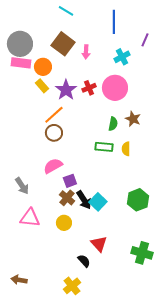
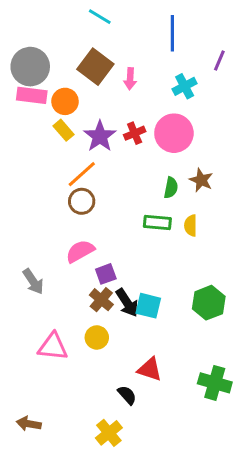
cyan square: (98, 202) -> (148, 306), turned -30
pink triangle: (30, 218) -> (53, 347), moved
red triangle: (99, 244) -> (150, 369), turned -30

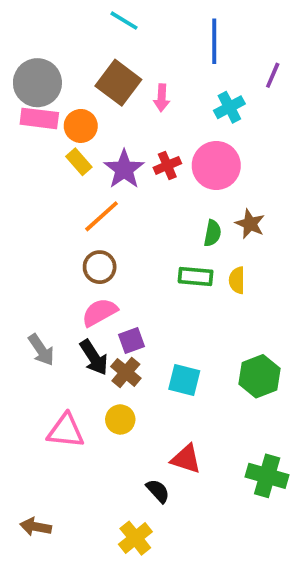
brown circle: (82, 201) -> (100, 267), moved
black arrow: (127, 303) -> (94, 357), moved

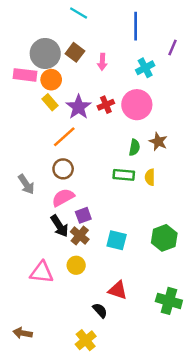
gray circle: (37, 83) -> (45, 53), moved
brown square: (118, 83) -> (75, 52), size x0.7
gray arrow: (41, 350) -> (26, 184), moved

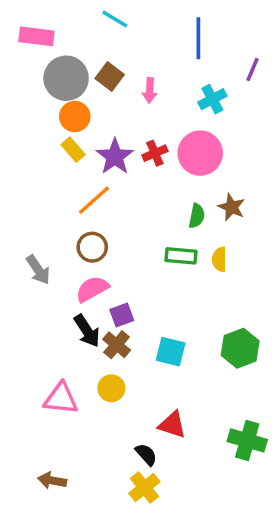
pink rectangle: (25, 75) -> (36, 36), moved
brown arrow: (23, 333) -> (52, 481), moved
yellow cross: (86, 340) -> (144, 488), moved

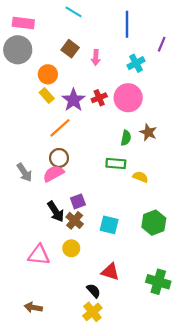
gray circle: (66, 78) -> (18, 50), moved
yellow semicircle: (219, 259) -> (140, 177), moved, turned 112
pink semicircle: (92, 289) -> (53, 174), moved

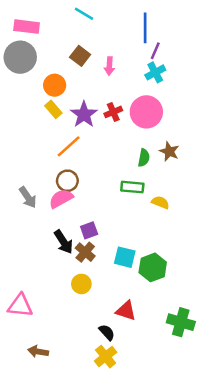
purple line: (162, 44) -> (155, 51), moved
green hexagon: (154, 223) -> (153, 267), moved
pink triangle: (39, 255) -> (20, 306), moved

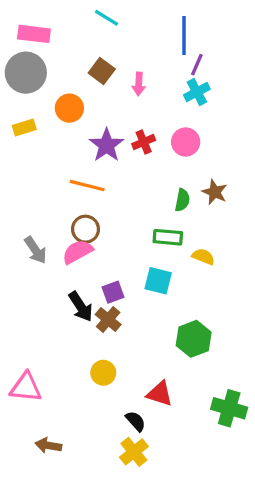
yellow rectangle: (53, 109) -> (24, 127), moved, turned -66
pink circle: (146, 112) -> (186, 142), size x0.7
orange line: (69, 146) -> (87, 186), turned 56
cyan square: (125, 257) -> (158, 281), moved
yellow circle: (81, 284) -> (103, 373), moved

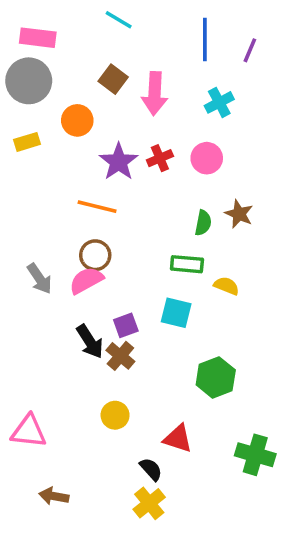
purple line: (197, 65) -> (250, 50), moved
pink arrow: (139, 84) -> (155, 93), size x1.6

